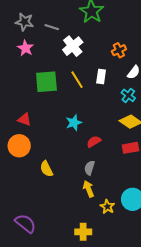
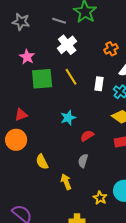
gray line: (52, 27) -> (59, 21), moved
pink star: (25, 48) -> (27, 57), moved
white rectangle: (101, 76) -> (99, 84), moved
red triangle: (24, 120) -> (21, 115), turned -40
yellow arrow: (88, 189) -> (66, 182), moved

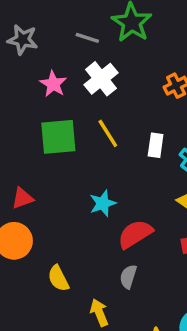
pink star: (27, 57) -> (53, 84), moved
red semicircle: (87, 136) -> (135, 234), size x1.5

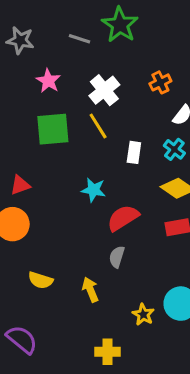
white cross: (101, 79) -> (104, 90), moved
white rectangle: (156, 145) -> (134, 152), moved
cyan star: (103, 203) -> (93, 190), turned 30
yellow semicircle: (58, 278) -> (40, 280), moved, turned -45

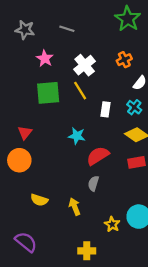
green star: (120, 25) -> (128, 19), moved
red triangle: (20, 185) -> (25, 133), turned -32

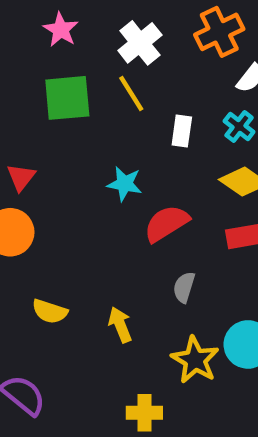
orange cross: (124, 60) -> (219, 32), size x1.5
gray semicircle: (93, 183) -> (184, 287), moved
yellow star: (112, 224) -> (195, 360), size x1.5

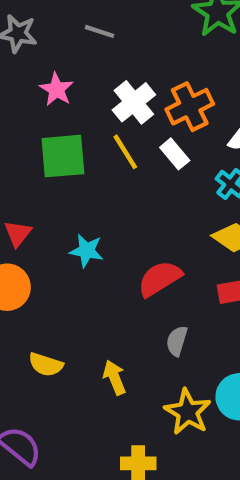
orange cross: (219, 32) -> (190, 107), moved
white rectangle: (182, 131) -> (175, 154), moved, turned -48
cyan star: (125, 184) -> (87, 251), moved

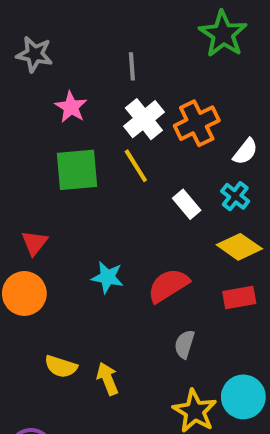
gray line: (99, 31) -> (132, 66), moved, turned 68
white rectangle: (175, 154) -> (187, 204), moved
cyan star: (87, 251) -> (107, 277), moved
yellow arrow: (115, 377) -> (107, 379), moved

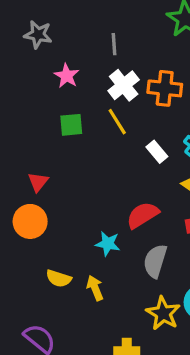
orange cross: (197, 123) -> (165, 88), turned 32
green square: (77, 170) -> (71, 125), size x0.7
cyan star: (107, 277) -> (108, 244), moved
gray semicircle: (185, 344) -> (155, 261), size x1.5

